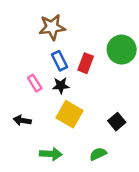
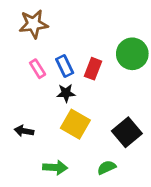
brown star: (52, 27) -> (33, 24), moved
pink rectangle: (35, 83) -> (38, 69), moved
black square: (117, 122) -> (127, 132), size x1.5

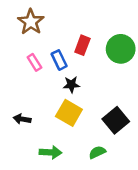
brown star: (33, 24) -> (31, 22), turned -30
red rectangle: (93, 69) -> (82, 45), moved
black star: (66, 93) -> (71, 85), moved

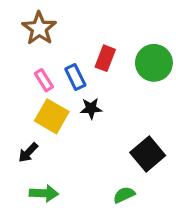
yellow square: (69, 113) -> (52, 116), moved
black arrow: (22, 119) -> (28, 152), turned -56
green arrow: (50, 152) -> (44, 193), moved

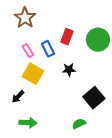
black star: (91, 108) -> (69, 70), moved

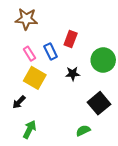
brown star: (25, 18) -> (26, 19), turned -30
green circle: (98, 40) -> (103, 60), moved
green arrow: (28, 123) -> (29, 129), turned -66

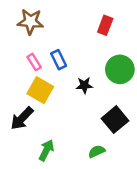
red rectangle: (71, 39) -> (105, 25), moved
black arrow: (19, 102) -> (22, 118), size x1.5
green arrow: (29, 129) -> (46, 150), moved

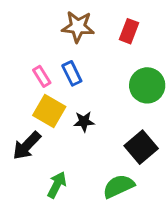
brown star: (30, 22) -> (78, 27), moved
black star: (84, 85) -> (84, 122), moved
green semicircle: (97, 151) -> (119, 186), size x1.5

